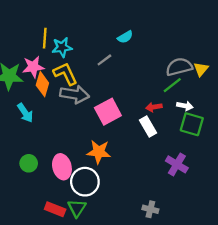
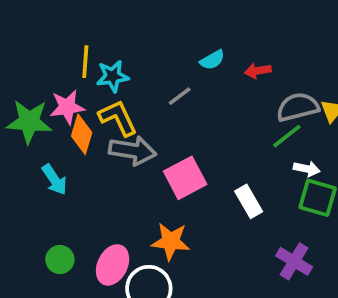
red arrow: (154, 107) -> (258, 71), moved
pink ellipse: (62, 167) -> (113, 265), turned 40

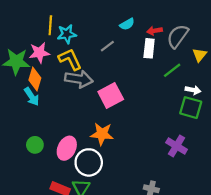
gray semicircle: (298, 107) -> (178, 36), moved, turned -40
orange diamond: (82, 134) -> (35, 79), moved
white arrow: (307, 169) -> (193, 90), moved
white rectangle: (249, 201) -> (149, 48), moved, turned 36

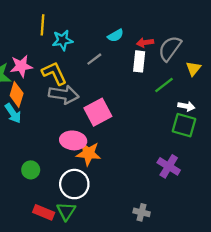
yellow line: (50, 25) -> (42, 25), moved
cyan star: (67, 34) -> (63, 40), moved
green circle: (35, 145) -> (31, 170), moved
pink ellipse: (67, 148) -> (73, 140), moved, turned 70

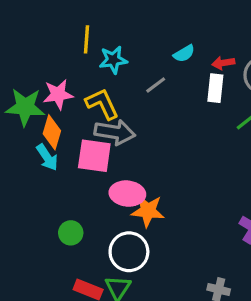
pink square: (98, 112) -> (94, 156), moved, turned 36

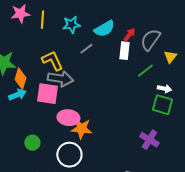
cyan semicircle: (184, 53) -> (104, 29), size x1.5
cyan star: (113, 60) -> (71, 25), moved
red arrow: (223, 63) -> (129, 35), turned 136
pink star: (58, 94) -> (20, 14), moved
cyan arrow: (47, 157) -> (17, 95), turned -78

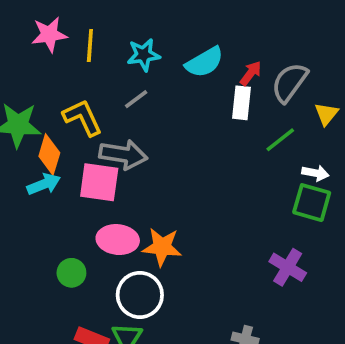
gray line: (86, 49) -> (136, 99), moved
yellow L-shape: (52, 61) -> (83, 118), moved
pink ellipse: (68, 118) -> (118, 240), moved

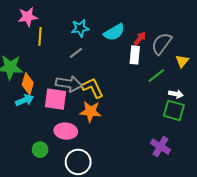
yellow line: (90, 46) -> (40, 36), moved
yellow L-shape: (83, 118) -> (93, 88), moved
orange star: (162, 247) -> (90, 112), moved

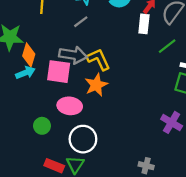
orange star: (90, 112) -> (96, 85), turned -30

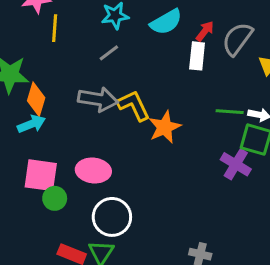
green line: (167, 46) -> (230, 112), moved, turned 42
pink square: (59, 72) -> (41, 175), moved
orange star: (96, 85) -> (165, 127), moved
purple cross: (172, 122) -> (236, 164), moved

